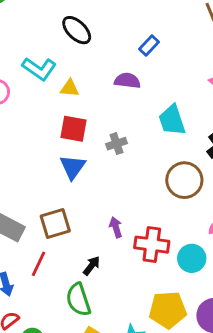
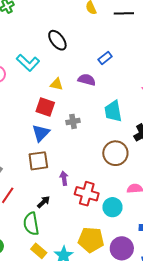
yellow triangle: (70, 88) -> (57, 84), moved
brown square: (55, 224) -> (38, 161), moved

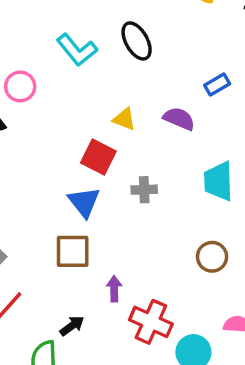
cyan L-shape: (28, 63) -> (77, 50), moved
blue triangle: (41, 133) -> (84, 202), turned -30
brown circle: (115, 153) -> (212, 257), size x0.7

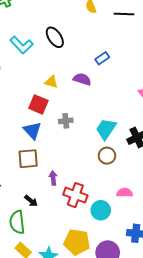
cyan trapezoid: (218, 181) -> (106, 129), moved, turned 40
black arrow: (72, 326) -> (31, 201), turned 80

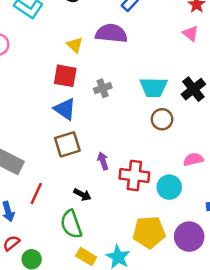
purple semicircle: (82, 79) -> (111, 33), size x1.4
yellow triangle: (51, 82) -> (75, 45), turned 40
cyan trapezoid: (106, 129) -> (154, 87), turned -110

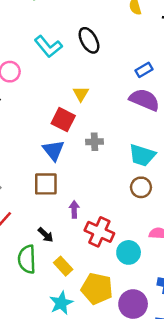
purple semicircle: (111, 33) -> (144, 100), moved
yellow rectangle: (86, 256) -> (63, 266), moved

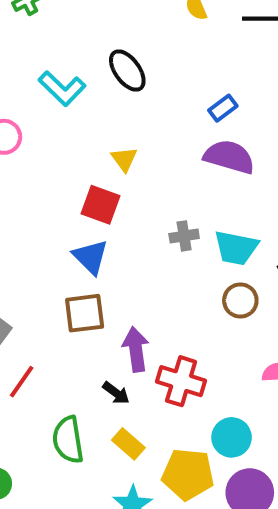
gray cross: (95, 142) -> (184, 236), moved
purple arrow: (74, 209) -> (136, 349), size x1.5
black arrow: (46, 235) -> (116, 393), moved
cyan circle: (129, 252) -> (232, 437), moved

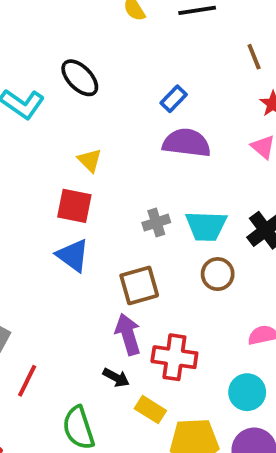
brown square: (85, 313) -> (139, 285), moved
cyan circle: (232, 437) -> (247, 392), moved
yellow rectangle: (128, 444) -> (150, 410), moved

